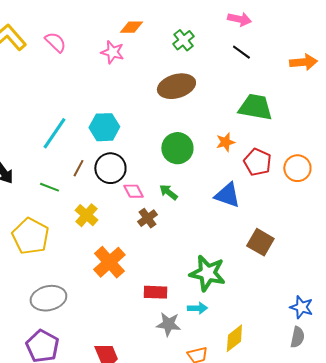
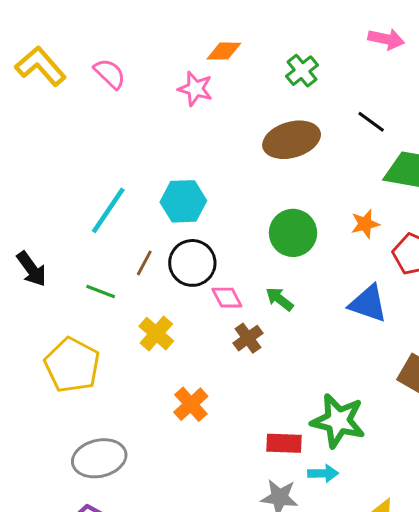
black line: (241, 52) -> (371, 122), moved
orange cross: (109, 262) -> (191, 404), size x0.7
red rectangle: (155, 292) -> (284, 443), moved

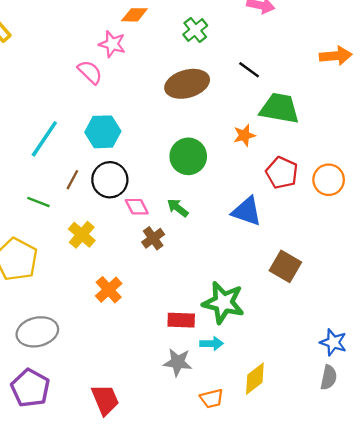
pink semicircle: (110, 74) -> (90, 72), moved
orange star: (365, 224) -> (244, 135), moved

